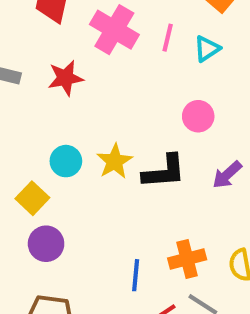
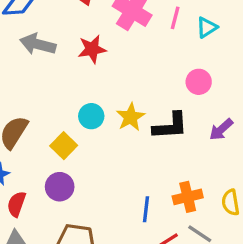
purple circle: (46, 244) -> (60, 187), moved

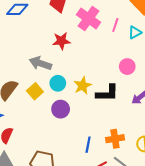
gray arrow: (38, 44) -> (40, 63), moved
yellow square: (64, 146) -> (35, 91), moved
purple circle: (60, 187) -> (61, 109), moved

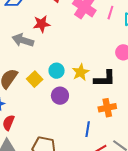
red star: (61, 41) -> (42, 24), moved
gray arrow: (40, 63) -> (23, 40), moved
orange cross: (115, 139) -> (107, 108), moved

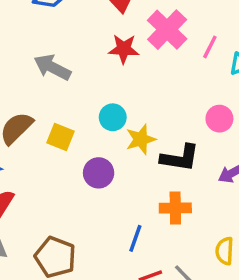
red star: (42, 24) -> (124, 49), moved
cyan circle: (57, 71) -> (113, 117), moved
yellow square: (35, 79) -> (60, 137), turned -35

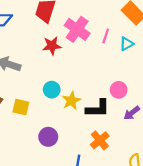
pink circle: (219, 119) -> (119, 90), moved
purple circle: (99, 173) -> (48, 137), moved
orange cross: (175, 208) -> (100, 140), turned -30

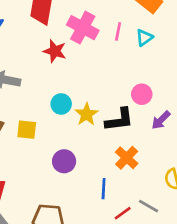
red star: (52, 46) -> (55, 51), turned 30

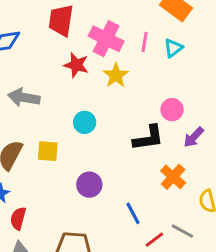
yellow star: (87, 114) -> (116, 75), moved
orange cross: (127, 158) -> (173, 177), moved
blue line: (104, 189) -> (133, 213), turned -30

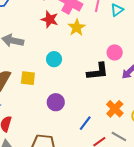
orange cross: (173, 177) -> (115, 109), moved
blue line: (133, 213) -> (85, 123), turned 63

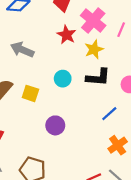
black L-shape: (98, 71) -> (98, 77), moved
blue line: (85, 123) -> (109, 114), moved

